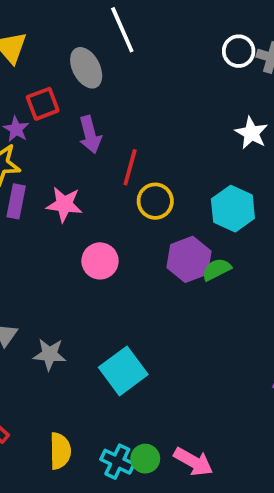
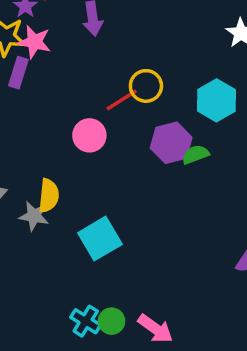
red line: (130, 167) -> (122, 100), moved, turned 36
pink star: (64, 204) -> (34, 42), moved
yellow semicircle: (60, 451) -> (49, 196), moved

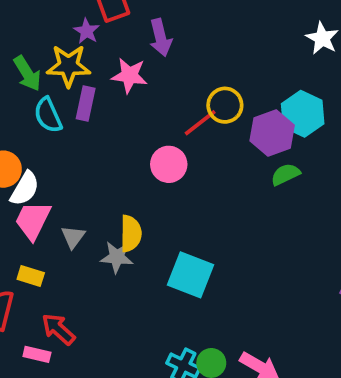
pink star: (34, 42) -> (129, 75), moved
purple hexagon: (171, 143) -> (272, 133), moved
cyan square: (100, 239) -> (191, 275), turned -33

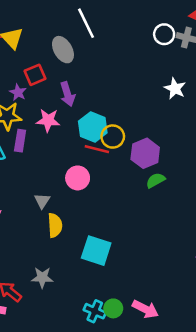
cyan hexagon: (303, 114) -> (93, 127), moved
red line: (200, 123) -> (97, 149), turned 55
gray triangle: (73, 237) -> (42, 201), moved
gray star: (117, 257) -> (42, 277), moved

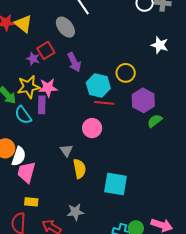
purple star: (18, 92) -> (33, 59), moved
pink star: (48, 120) -> (48, 88), moved
yellow circle: (113, 137) -> (126, 73), moved

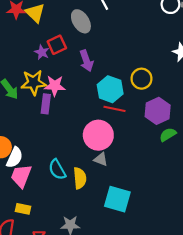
cyan semicircle: (23, 115) -> (57, 169), moved
pink circle: (92, 128) -> (98, 135), size x1.4
gray triangle: (66, 151) -> (101, 159), moved, turned -40

